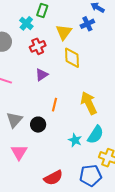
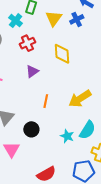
yellow triangle: (64, 32) -> (54, 18), moved
yellow arrow: (89, 103) -> (80, 99), turned -95
black circle: (38, 125) -> (31, 129), moved

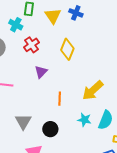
blue cross: (77, 19) -> (76, 13), turned -32
yellow diamond: (62, 54) -> (67, 49), turned 35
cyan star: (67, 136) -> (84, 120), moved

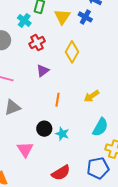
yellow arrow: (93, 90) -> (92, 96), size x0.7
cyan star: (84, 120) -> (62, 134), moved
gray triangle: (23, 122) -> (12, 107), moved, turned 30

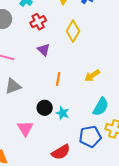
purple triangle: (43, 71) -> (44, 50), turned -40
blue pentagon: (98, 168) -> (90, 137), moved

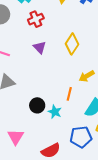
yellow diamond: (73, 31) -> (72, 44), moved
orange line: (58, 79) -> (69, 94), moved
pink triangle: (25, 128) -> (16, 137), moved

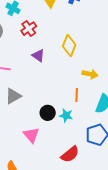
yellow arrow: (87, 76) -> (90, 74), turned -126
pink triangle: (16, 137) -> (31, 135), moved

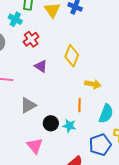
gray triangle: (13, 96) -> (28, 105), moved

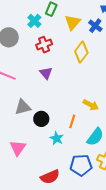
yellow diamond: (72, 56) -> (81, 52), moved
black circle: (51, 123) -> (41, 119), moved

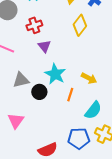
red cross: (44, 45) -> (34, 25), moved
cyan star: (57, 138) -> (55, 74), moved, size x1.5

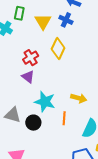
red cross: (34, 25) -> (31, 58), moved
gray triangle: (21, 80) -> (13, 115), turned 42

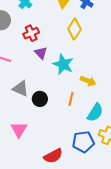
red cross: (31, 58) -> (31, 33), moved
cyan star: (45, 102) -> (63, 64), moved

